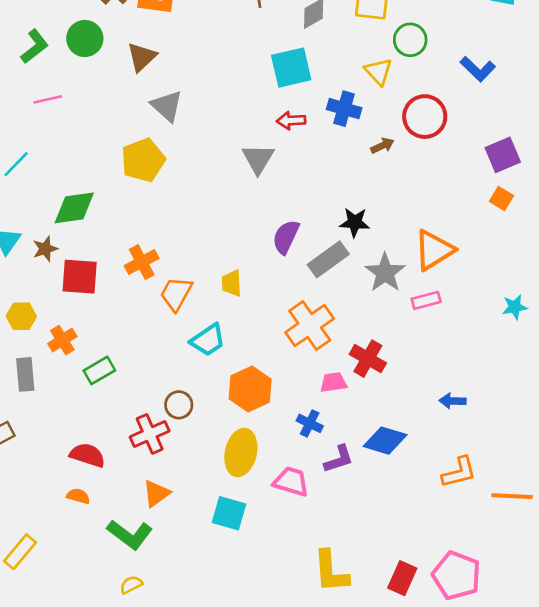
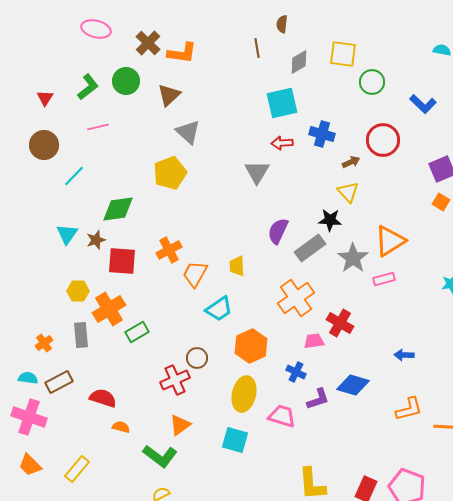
yellow triangle: (378, 72) -> (348, 192), moved
orange cross: (62, 340) -> (109, 309), size x1.5
red semicircle: (87, 455) -> (103, 398), moved

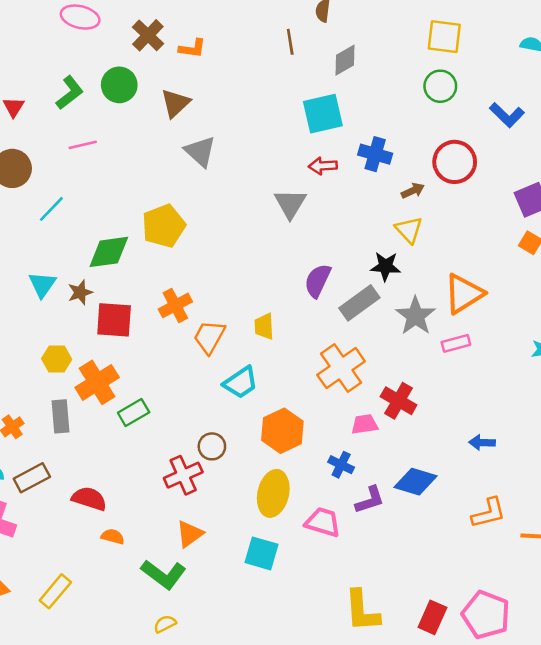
orange L-shape: (182, 53) -> (192, 48), size x0.7
yellow square: (343, 54) -> (444, 37), moved
yellow pentagon: (170, 173) -> (164, 226), moved

